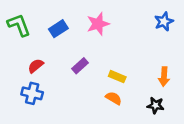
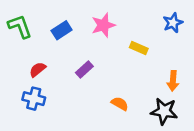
yellow rectangle: (117, 77) -> (139, 48), moved
black star: (156, 105) -> (164, 111), size x1.5

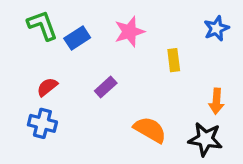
green L-shape: (20, 26) -> (42, 25), moved
yellow rectangle: (139, 48) -> (174, 60), turned 60
orange semicircle: (120, 104) -> (150, 130), size x1.5

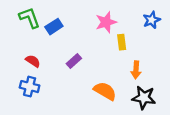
pink star: (129, 32) -> (106, 22), moved
red semicircle: (47, 87) -> (33, 61), turned 72
orange arrow: (216, 101) -> (136, 70), moved

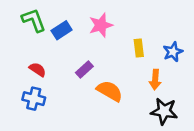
blue star: (152, 20) -> (173, 52), moved
pink star: (106, 22) -> (101, 25), moved
orange semicircle: (105, 91) -> (110, 91), moved

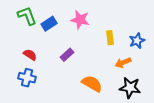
pink star: (101, 25) -> (80, 20), turned 30
orange arrow: (155, 80) -> (123, 63), turned 63
orange semicircle: (110, 91) -> (92, 84), moved

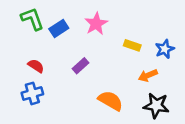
pink star: (80, 20) -> (96, 24), turned 30
yellow rectangle: (110, 38) -> (132, 45), turned -64
blue cross: (27, 78) -> (32, 93), turned -30

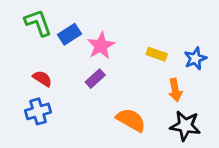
pink star: (96, 24) -> (101, 46), moved
orange arrow: (148, 75) -> (175, 90), turned -78

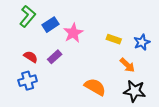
green L-shape: (38, 23) -> (28, 16), turned 60
purple rectangle: (95, 79) -> (55, 57), moved
orange arrow: (175, 90) -> (127, 65), turned -35

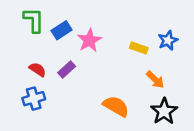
green L-shape: (28, 16) -> (34, 20), turned -40
blue star: (142, 42) -> (168, 40), moved
black star: (135, 91) -> (164, 111), turned 30

